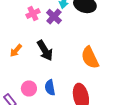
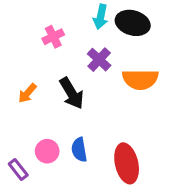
purple cross: (54, 16) -> (99, 60), moved
orange semicircle: (90, 58) -> (140, 79), moved, turned -65

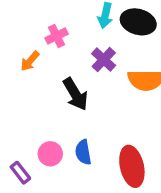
orange arrow: (27, 93) -> (30, 61), moved

